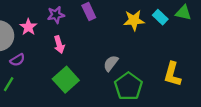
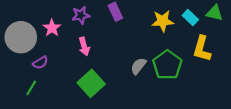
yellow L-shape: (172, 74) -> (202, 49), moved
green pentagon: (128, 86) -> (167, 65), moved

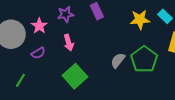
purple semicircle: (40, 63) -> (38, 53), moved

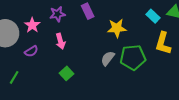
yellow star: (140, 20) -> (117, 28), moved
green pentagon: (144, 59) -> (133, 57), turned 30
green square: (75, 76) -> (66, 73), size x0.6

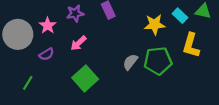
yellow star: (117, 28) -> (155, 24), moved
pink arrow: (60, 41) -> (78, 43), turned 63
green square: (66, 73) -> (85, 78), size x1.6

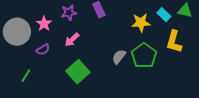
green pentagon: (158, 61) -> (144, 56), turned -30

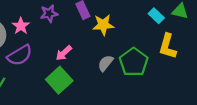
yellow star: (141, 23) -> (103, 25), moved
pink arrow: (72, 40) -> (64, 53), moved
purple semicircle: (43, 50) -> (20, 55), size x1.6

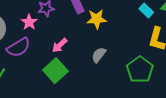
pink star: (21, 26) -> (29, 22), moved
green pentagon: (134, 62) -> (140, 70), moved

